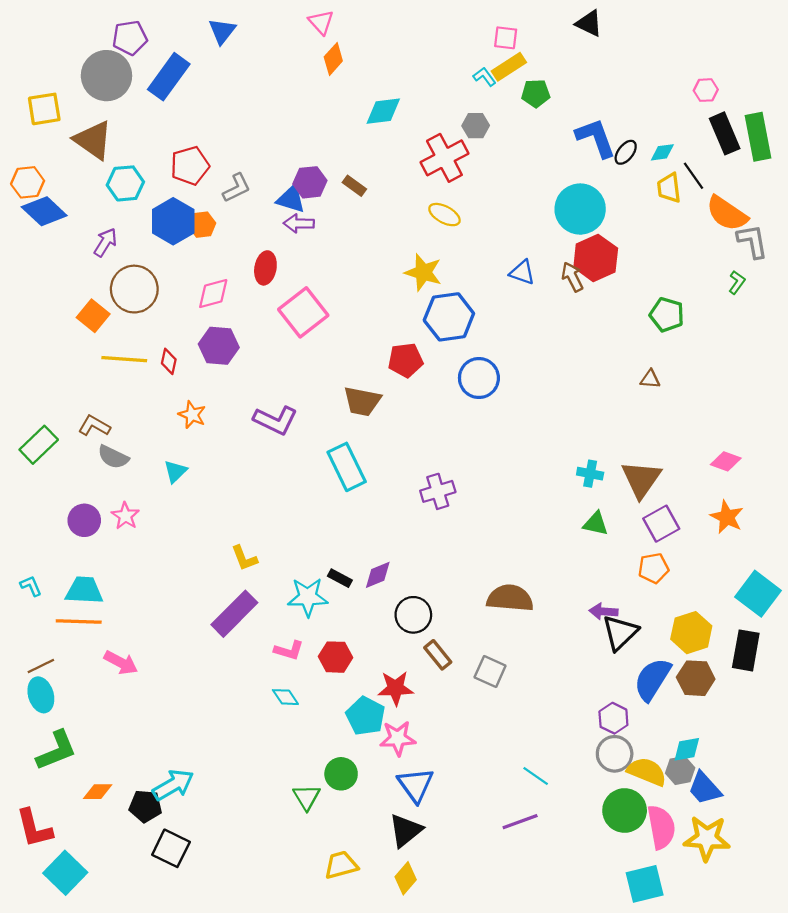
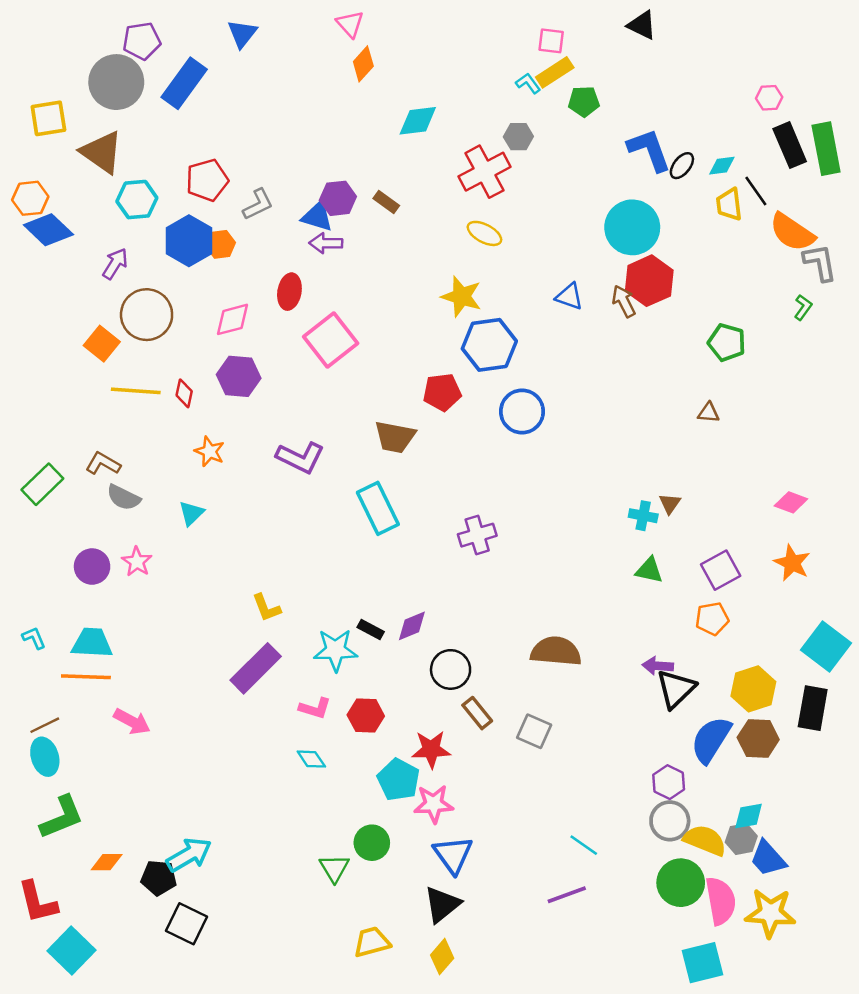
brown triangle: (641, 479) -> (670, 504), moved, size x0.5

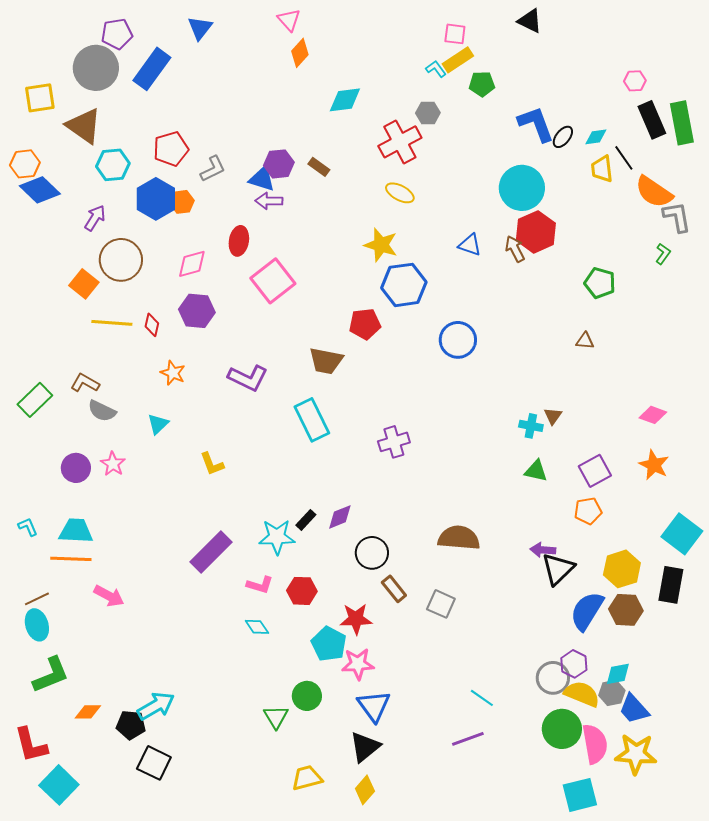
blue circle: (522, 411) -> (458, 340), moved
yellow L-shape: (266, 608) -> (212, 464), moved
black rectangle: (371, 630) -> (306, 520), turned -75
purple hexagon: (669, 782) -> (574, 664), moved

